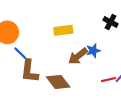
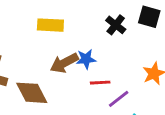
red line: (109, 80) -> (100, 83), moved

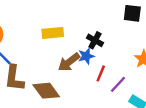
black cross: (116, 25) -> (95, 40), moved
red line: (100, 83) -> (101, 73), turned -56

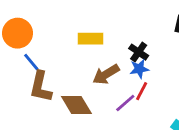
blue star: (86, 56) -> (139, 69), moved
purple line: (118, 84) -> (125, 103), moved

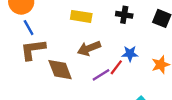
black cross: (139, 52) -> (124, 15), moved, turned -35
blue star: (139, 69) -> (130, 54), moved
brown L-shape: (41, 87) -> (33, 49), turned 60

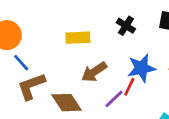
black cross: (124, 15) -> (126, 26), turned 35
blue star: (130, 54) -> (141, 68), size x1.5

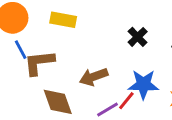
yellow rectangle: (78, 38) -> (63, 20), moved
brown L-shape: (31, 86) -> (39, 63), moved

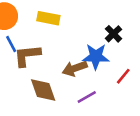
blue star: (143, 84) -> (96, 56), moved
red line: (126, 101) -> (123, 76), moved

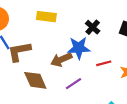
yellow rectangle: (48, 18) -> (46, 17), moved
red line: (123, 76) -> (104, 63), turned 40

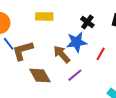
brown arrow: (61, 60) -> (62, 54), turned 78
red line: (104, 63) -> (101, 54), turned -40

